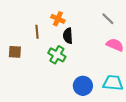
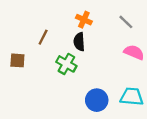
orange cross: (58, 19) -> (84, 20), moved
brown line: (37, 32) -> (43, 37), turned 32

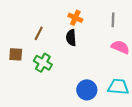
gray line: (126, 22) -> (113, 20), turned 48
green cross: (66, 64) -> (43, 63), moved

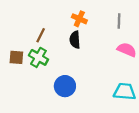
green cross: (43, 63) -> (38, 57), moved
blue circle: (87, 90) -> (65, 86), moved

